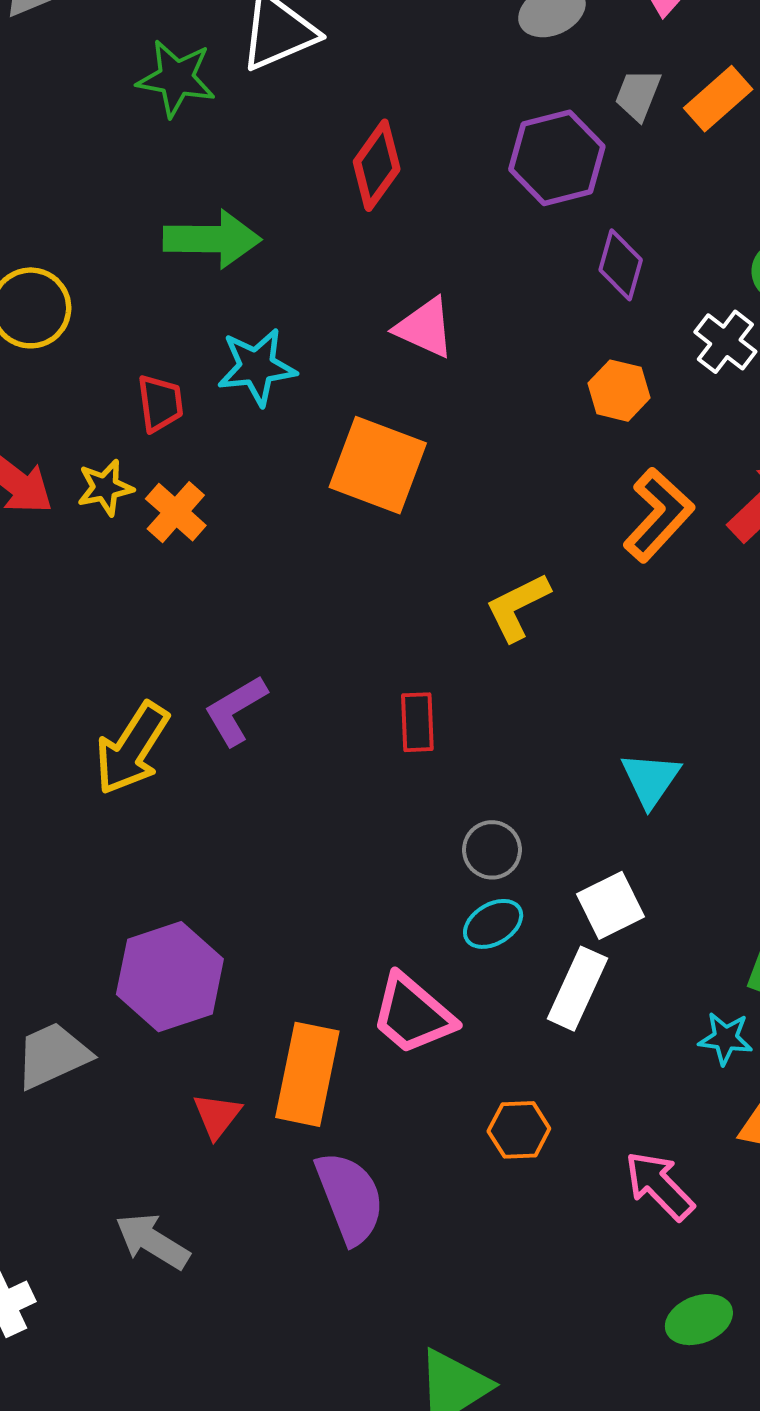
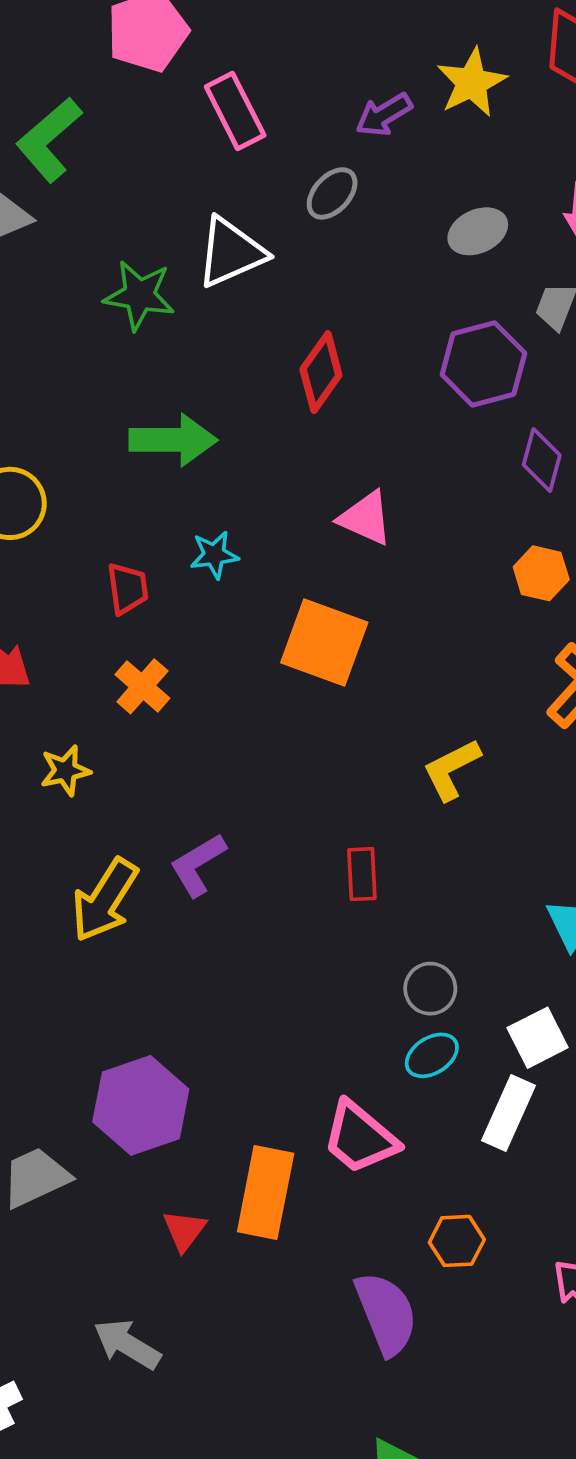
cyan star: (257, 367) -> (214, 555), size x0.7
yellow star: (105, 488) -> (65, 771), moved
purple semicircle: (350, 1198) -> (386, 1314), moved

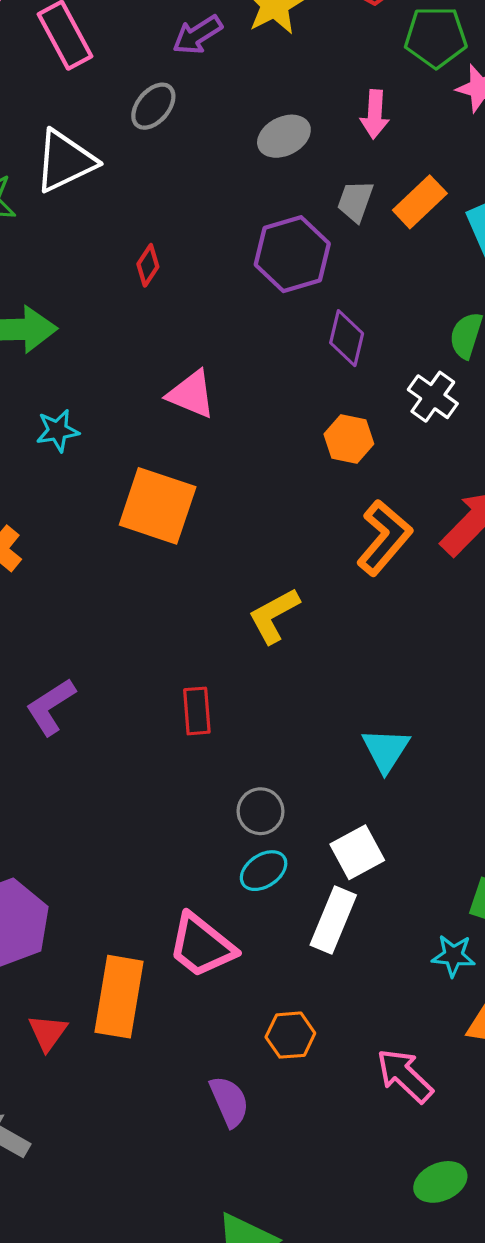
red diamond: (321, 372) -> (148, 265), size x0.6
purple semicircle: (386, 1314) -> (229, 1101), size x0.7

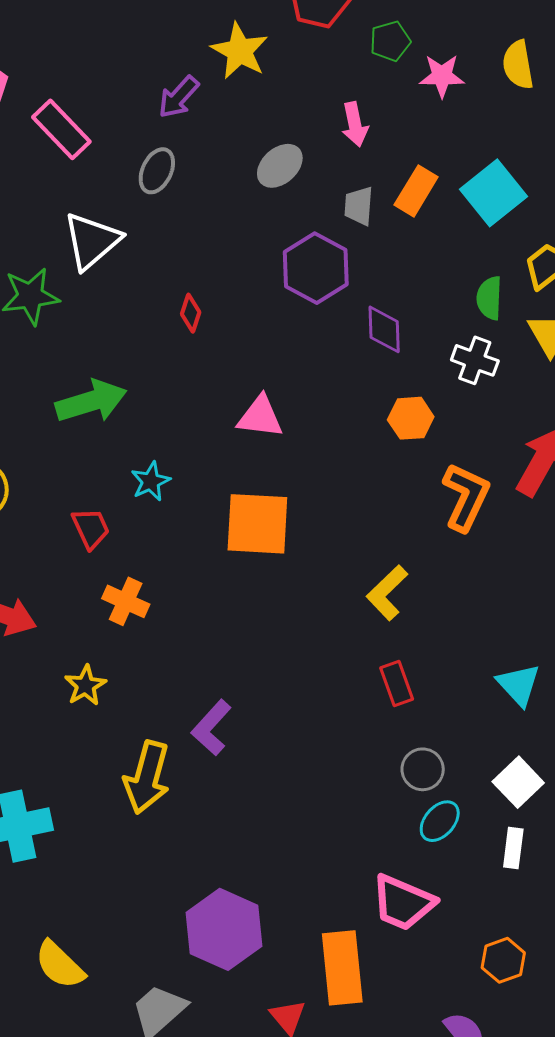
green pentagon: (436, 37) -> (390, 41), size x0.7
red rectangle: (197, 711) -> (397, 683), moved
white rectangle: (333, 920) -> (513, 848), size x0.7

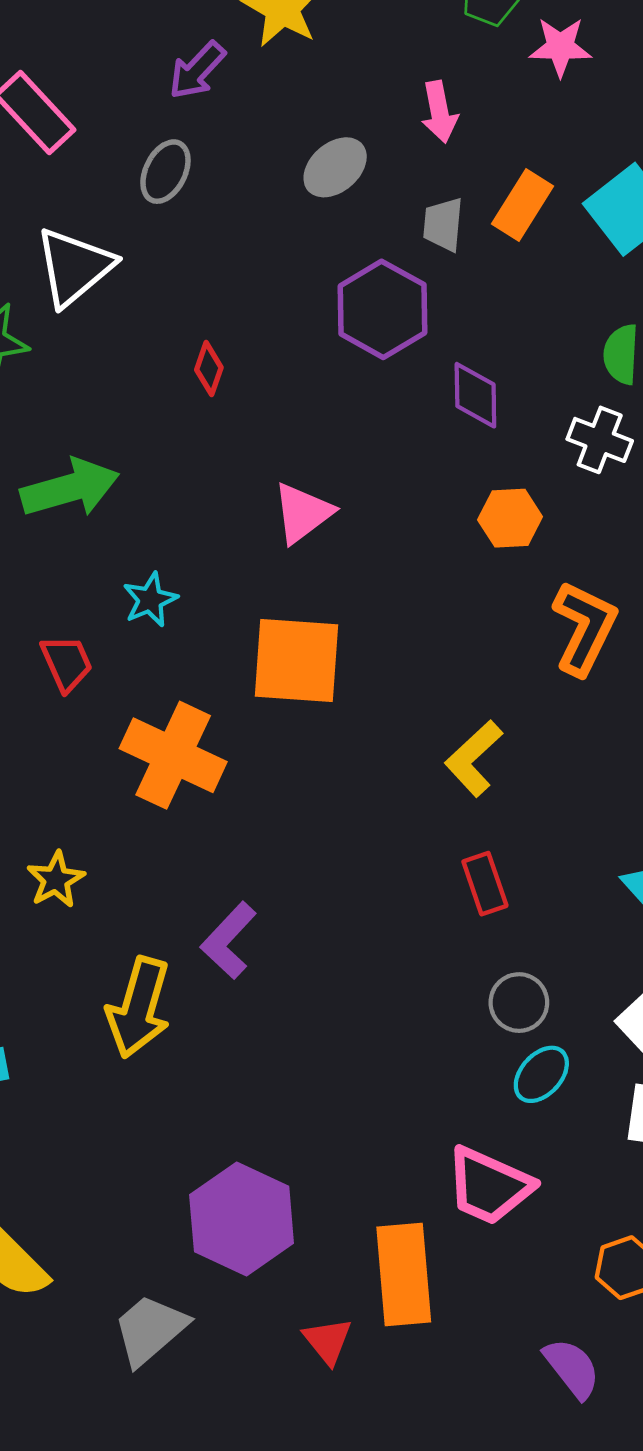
pink triangle: (260, 417) -> (303, 513), turned -45
orange cross: (126, 601) -> (173, 755), moved, size x1.6

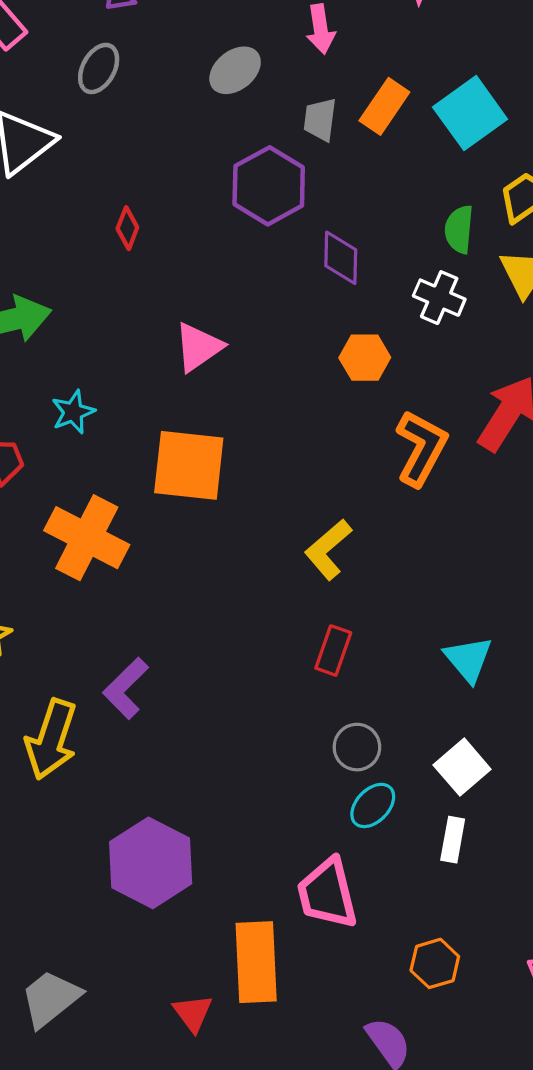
red rectangle: (485, 884) -> (333, 650), turned 36
pink trapezoid: (489, 1186) -> (327, 893), turned 50
purple hexagon: (242, 1219) -> (151, 863), moved

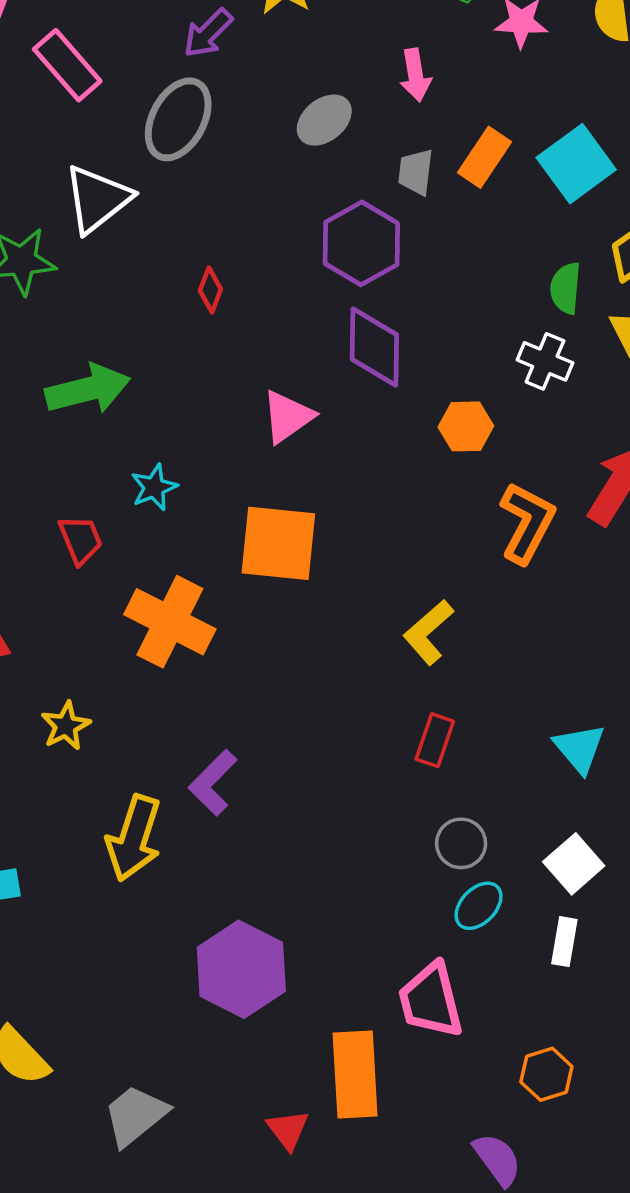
gray ellipse: (99, 68) -> (178, 119), size x1.5
purple diamond: (341, 258) -> (374, 347), moved, size x1.4

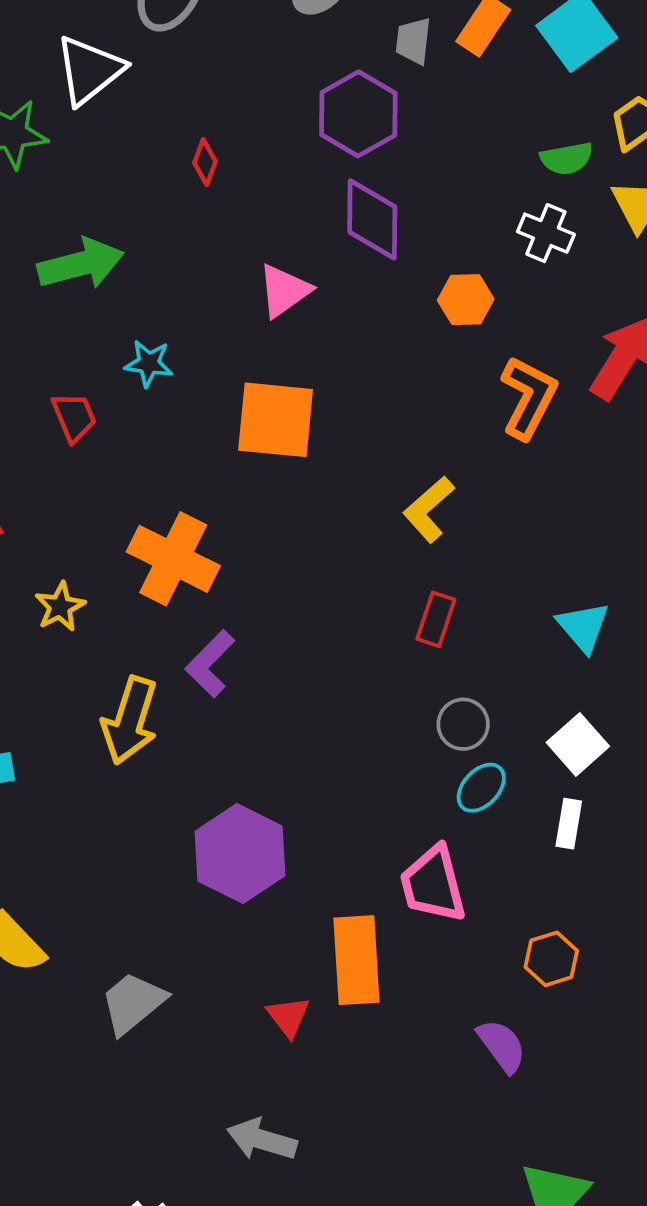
green semicircle: (566, 288) -> (567, 158), turned -105
cyan star: (154, 487) -> (149, 363), turned 30
orange cross: (170, 622) -> (173, 559), moved

